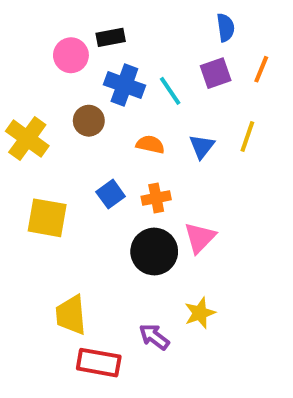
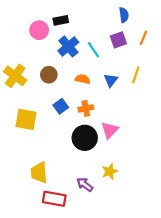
blue cross: (124, 85) -> (68, 46), turned 30
brown circle: (89, 121) -> (49, 75), moved

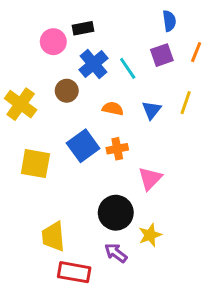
brown circle: (49, 75) -> (67, 91), moved
blue square: (61, 106) -> (83, 146), size x1.5
black circle: (85, 138) -> (116, 213), moved

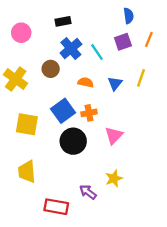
pink circle: (53, 42) -> (21, 33), moved
black circle: (116, 213) -> (73, 141), moved
yellow trapezoid: (53, 236) -> (27, 172), moved

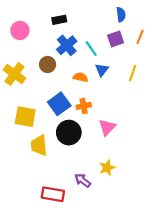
blue triangle: (115, 84) -> (102, 70), moved
yellow trapezoid: (27, 172) -> (39, 145), moved

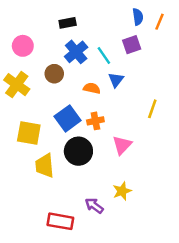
pink circle: (20, 30) -> (23, 46), moved
orange line: (140, 37) -> (160, 22), moved
yellow line: (133, 73) -> (152, 109), moved

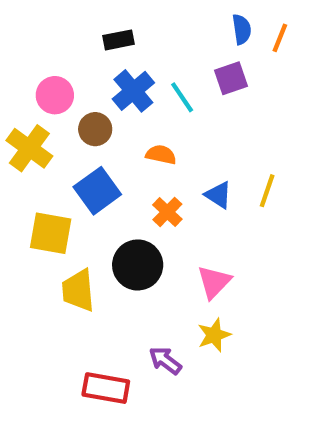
pink circle: (23, 46) -> (55, 95), moved
blue triangle: (116, 80) -> (218, 195), moved, turned -35
blue square: (68, 118) -> (97, 191), moved
orange cross: (95, 121) -> (167, 212), turned -35
pink triangle: (122, 145) -> (214, 282), moved

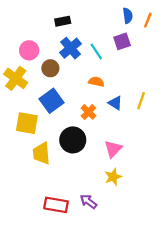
orange semicircle: (161, 155) -> (96, 82), moved
purple arrow: (165, 360) -> (88, 202), moved

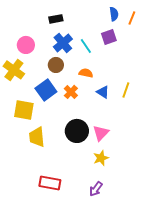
brown circle: (50, 68) -> (56, 65), moved
orange cross: (88, 112) -> (71, 92), moved
black circle: (73, 140) -> (77, 131), moved
purple arrow: (88, 202) -> (96, 189), moved, turned -91

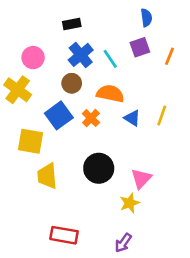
orange line: (132, 18) -> (170, 56), moved
orange semicircle: (86, 73) -> (110, 94), size x1.5
pink triangle: (101, 133) -> (141, 179), moved

